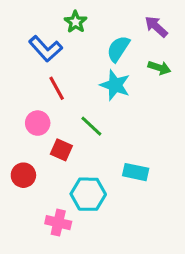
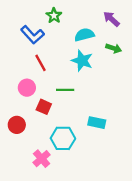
cyan semicircle: (118, 49) -> (84, 35), turned 42
green line: (91, 126) -> (65, 90), turned -42
pink cross: (58, 223) -> (42, 159), turned 36

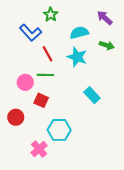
red line: (40, 63) -> (47, 54), moved
green line: (65, 90) -> (45, 75), moved
cyan rectangle: (97, 123) -> (92, 95), moved, turned 35

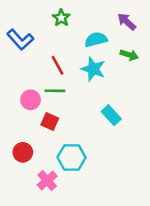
blue L-shape: (31, 33) -> (20, 40), moved
red circle: (16, 117) -> (23, 152), moved

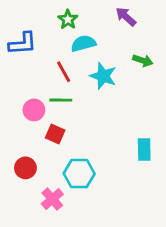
purple arrow: (127, 22) -> (126, 17), moved
blue L-shape: (20, 40) -> (23, 44), turned -52
cyan semicircle: (96, 40) -> (83, 44), moved
cyan rectangle: (111, 115) -> (144, 150), moved, turned 42

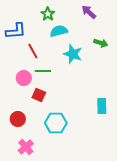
red line: (64, 72) -> (33, 51), moved
pink cross: (52, 199) -> (26, 147), moved

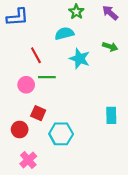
purple arrow: (89, 12) -> (110, 13), moved
green star: (48, 14) -> (76, 12), moved
blue L-shape: (16, 31) -> (17, 17), moved
red square: (39, 95) -> (38, 113), moved

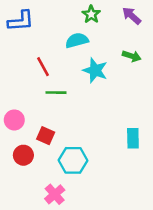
pink circle: (26, 85) -> (14, 120), moved
pink cross: (28, 160) -> (55, 194), moved

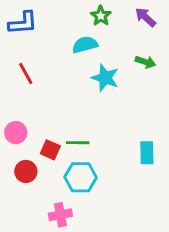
red line: (43, 67) -> (26, 73), moved
green line: (56, 93) -> (78, 143), moved
pink cross: (55, 194) -> (60, 215), turned 30

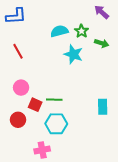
green star: (101, 16) -> (81, 31), moved
pink circle: (16, 133) -> (21, 88), moved

